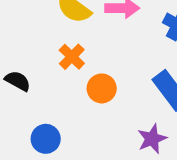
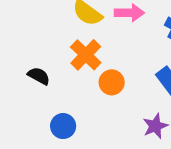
orange cross: (72, 57) -> (86, 55), size x1.4

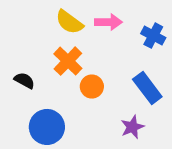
blue circle: (63, 126) -> (47, 127), size x1.5

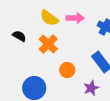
black semicircle: (24, 81) -> (19, 36), moved
orange circle: (92, 87) -> (67, 70), moved

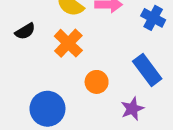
black semicircle: (19, 36) -> (25, 31), turned 120

